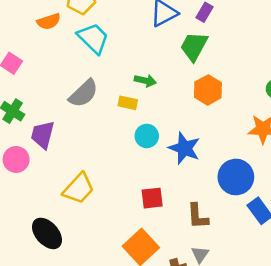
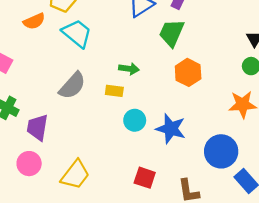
pink circle: (16, 159) -> (29, 164), moved
red square: (152, 198) -> (145, 178), turned 30

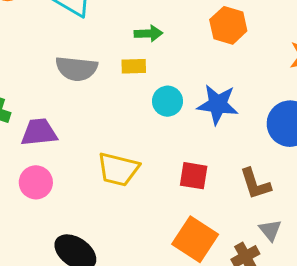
gray semicircle: (72, 86) -> (76, 69), turned 64
purple trapezoid: (37, 127) -> (39, 132), turned 84
yellow trapezoid: (75, 175) -> (118, 169), moved, turned 76

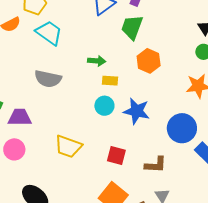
yellow rectangle: (134, 66) -> (110, 81), moved
brown L-shape: (255, 184) -> (156, 165), turned -75

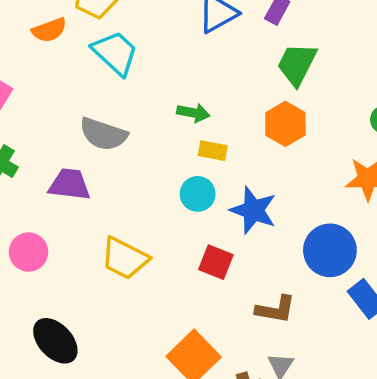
green trapezoid: (132, 27) -> (297, 64), moved
purple trapezoid: (20, 117) -> (69, 184), moved
red square: (116, 155) -> (216, 262), moved

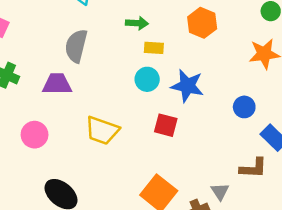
gray semicircle: (103, 134) -> (76, 46), turned 92
blue circle: (330, 250) -> (244, 107), size x0.6
brown L-shape: (276, 309) -> (253, 168), moved

